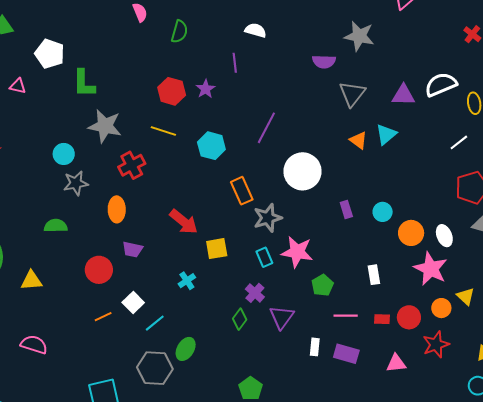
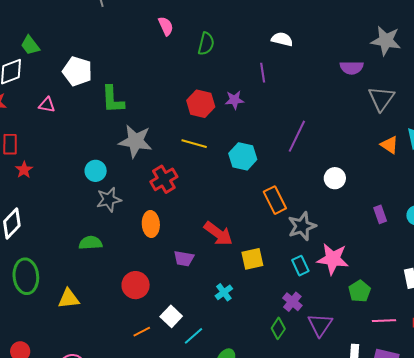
purple star: (206, 89) -> (234, 100), turned 30
white circle: (303, 171) -> (335, 178), size x0.6
purple trapezoid: (133, 249) -> (184, 259), moved

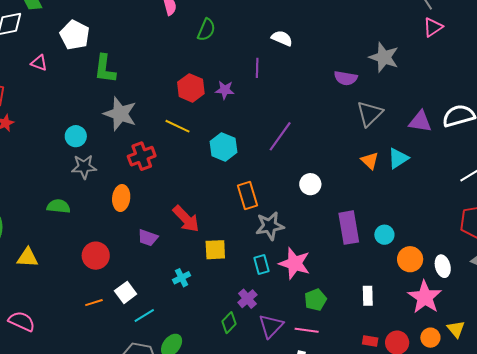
purple rectangle: (380, 214) -> (349, 228), size x1.8
pink line: (384, 321) -> (307, 330), moved

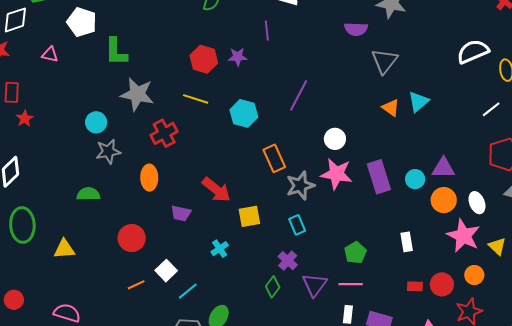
purple triangle: (420, 122) -> (443, 168), moved
pink star: (295, 263) -> (337, 174), moved
yellow triangle: (456, 329) -> (497, 246), moved

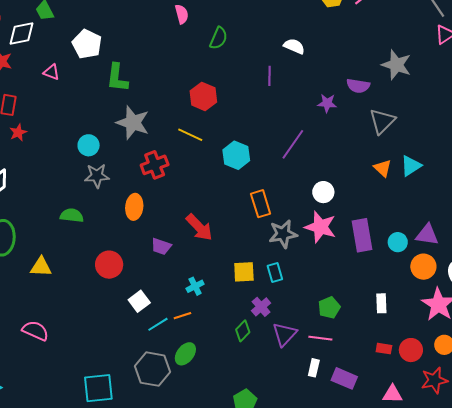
purple star: (238, 57) -> (327, 103), moved
yellow square: (249, 216) -> (244, 272), moved
orange line: (136, 285) -> (182, 316), moved

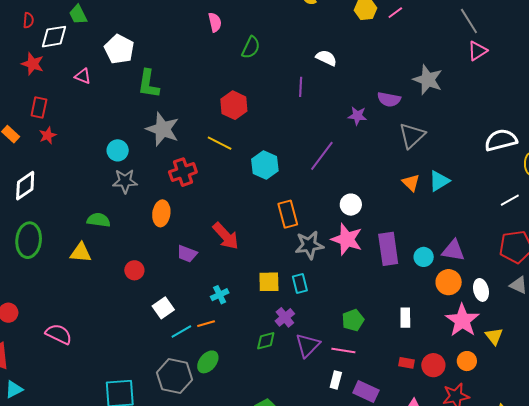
red circle: (109, 265) -> (134, 270), size x0.7
yellow triangle: (41, 267) -> (81, 253), moved
green diamond: (243, 331) -> (266, 341), turned 30

